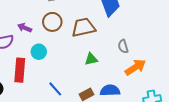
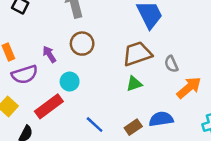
brown trapezoid: (83, 27) -> (137, 54), moved
purple arrow: (25, 28) -> (49, 54), turned 40
red rectangle: (20, 70) -> (49, 106), turned 55

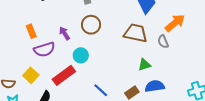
brown trapezoid: (137, 54) -> (136, 33), turned 30
green triangle: (134, 84) -> (144, 65), moved
orange arrow: (189, 88) -> (175, 23), moved

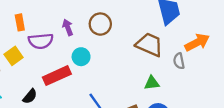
orange rectangle: (31, 31) -> (20, 22), moved
yellow square: (31, 75) -> (14, 56), moved

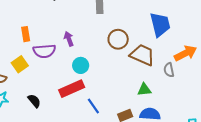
brown circle: (100, 24) -> (118, 39), moved
red rectangle: (57, 76) -> (72, 89), moved
black semicircle: (30, 96) -> (34, 101), turned -80

